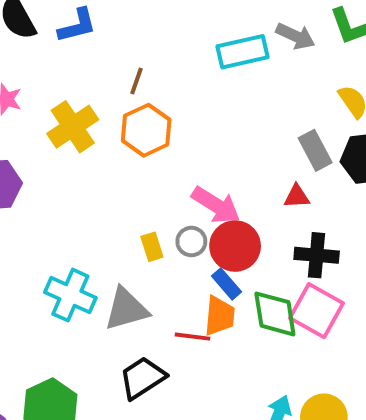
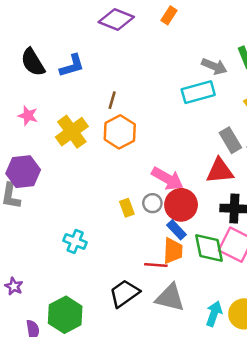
cyan rectangle: (242, 52) -> (198, 92), moved
red triangle: (297, 196) -> (220, 171), size x1.6
cyan cross: (70, 295) -> (75, 241), size x0.7
gray triangle: (126, 309) -> (170, 298), moved, turned 32

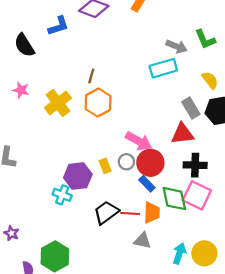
blue L-shape: (72, 66) -> (58, 26), moved
purple hexagon: (23, 172) -> (78, 176), moved
orange trapezoid: (173, 251) -> (152, 213), moved
black trapezoid: (124, 293) -> (106, 212), moved
gray triangle: (170, 298) -> (142, 241), size x0.7

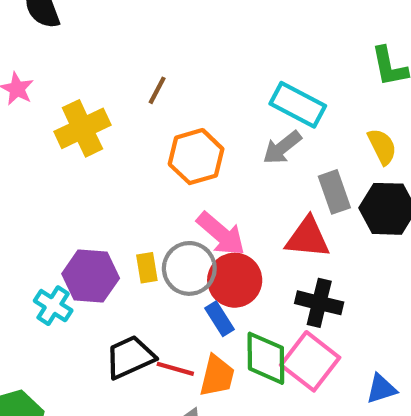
gray arrow: (176, 46) -> (282, 148), moved, turned 108
cyan rectangle: (163, 68) -> (298, 105), turned 32
orange hexagon: (98, 102) -> (196, 157), moved
gray circle: (126, 162) -> (189, 268), size x1.6

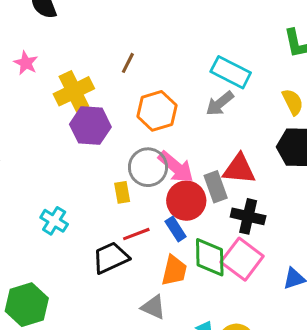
gray rectangle: (334, 192) -> (216, 187), moved
gray circle: (189, 268) -> (148, 167), moved
purple hexagon: (91, 276) -> (90, 126), moved
red line: (175, 369) -> (136, 234), moved, turned -36

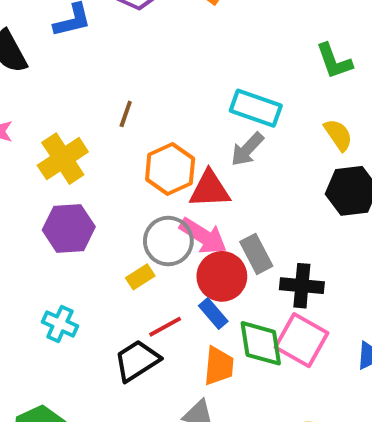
purple hexagon: (90, 126) -> (69, 228), moved
red triangle: (239, 169) -> (210, 189), moved
yellow rectangle: (122, 192) -> (140, 277), turned 75

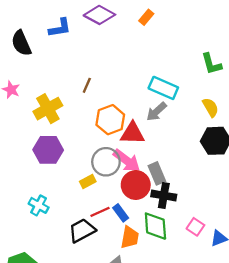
black cross: (302, 286) -> (164, 196), moved
blue rectangle: (213, 314) -> (121, 213), moved
pink square: (302, 340) -> (195, 227), moved, size x0.6

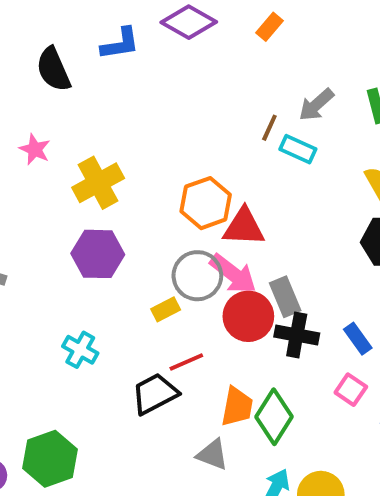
brown line: (87, 85) -> (269, 128), moved
cyan rectangle: (163, 88) -> (298, 149), size x0.7
gray arrow: (156, 112) -> (316, 105), moved
blue rectangle: (121, 213) -> (358, 339), moved
green diamond: (155, 226) -> (274, 417), moved, turned 36

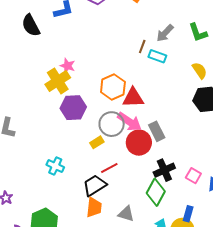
pink star: (35, 149) -> (68, 66), moved
purple hexagon: (98, 254) -> (73, 108), moved
black cross: (297, 335) -> (164, 170), moved, turned -30
blue rectangle: (358, 339) -> (188, 214), moved, turned 56
orange trapezoid: (237, 407) -> (94, 207), moved

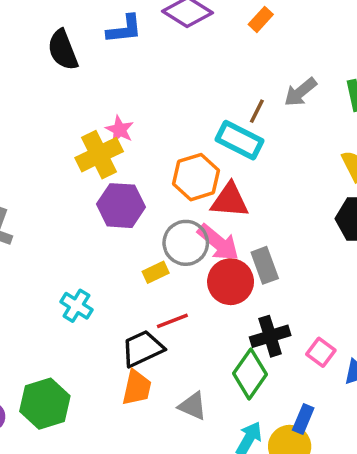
cyan rectangle: (157, 56) -> (239, 140), moved, size x1.4

